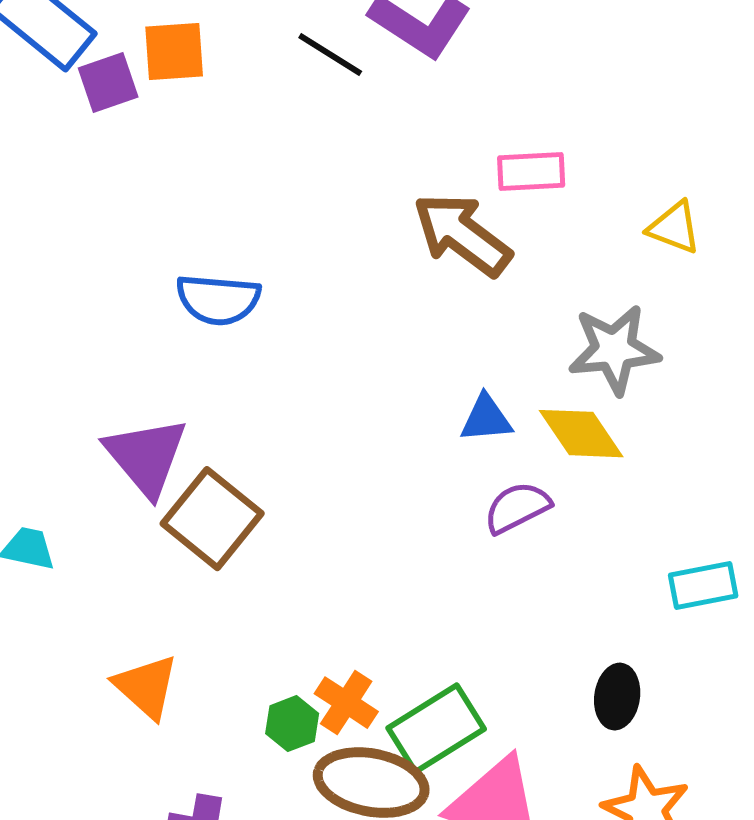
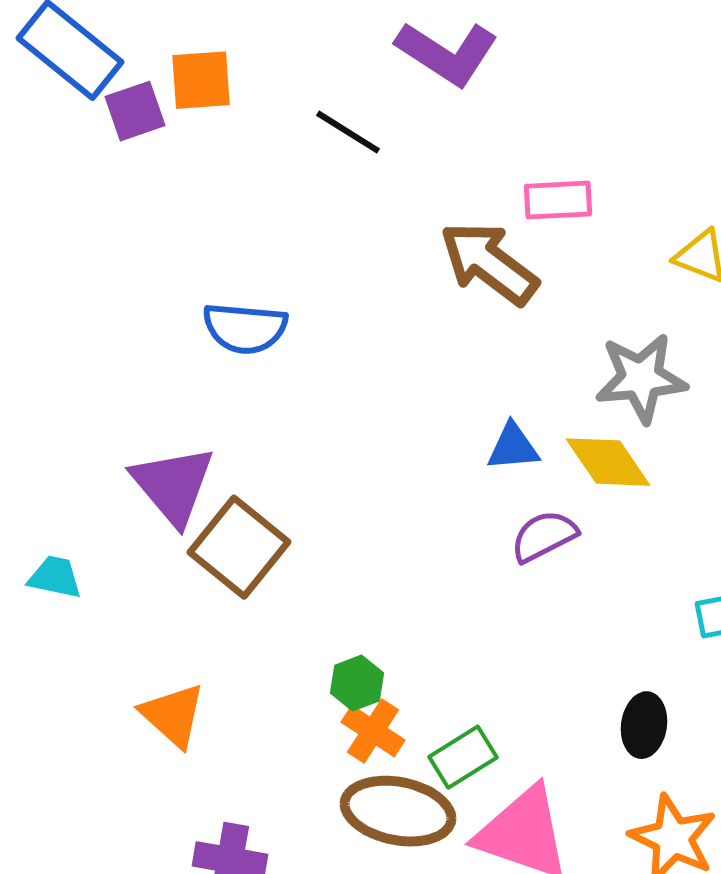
black line: (330, 55) -> (348, 132), moved
green hexagon: (292, 724) -> (357, 683), moved
green rectangle: (436, 729) -> (463, 757), size x0.7

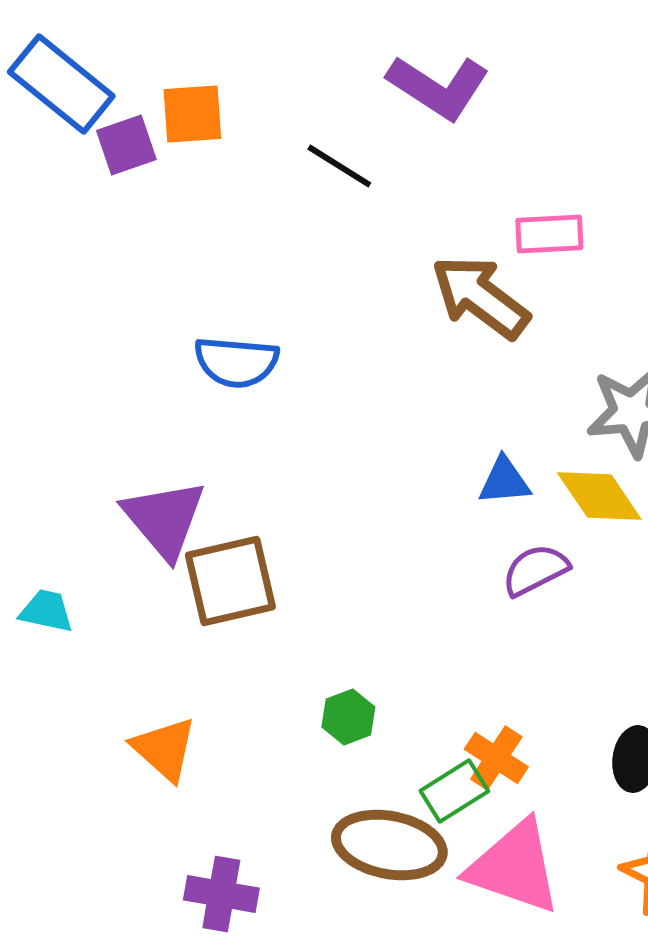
brown square: (239, 547) -> (230, 581), turned 38
orange cross: (373, 731) -> (496, 758), moved

